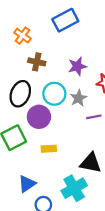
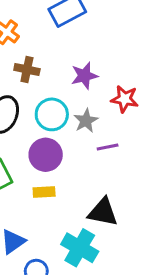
purple circle: (39, 117) -> (46, 155), moved
cyan cross: (74, 188) -> (80, 248), turned -30

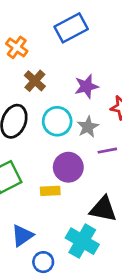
brown cross: (27, 69) -> (35, 81), turned 30
purple circle: (46, 155) -> (68, 167), moved

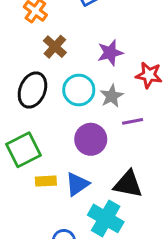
yellow rectangle: (50, 191) -> (46, 181), moved
blue triangle: (22, 236) -> (77, 184), moved

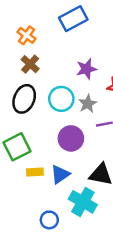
brown cross: (55, 47) -> (30, 64), moved

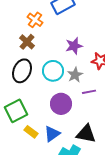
orange cross: (27, 35) -> (35, 20), moved
yellow rectangle: (35, 172) -> (31, 132), turned 40

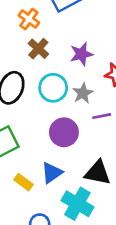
brown cross: (27, 42) -> (38, 49), moved
yellow rectangle: (31, 132) -> (23, 182), moved

